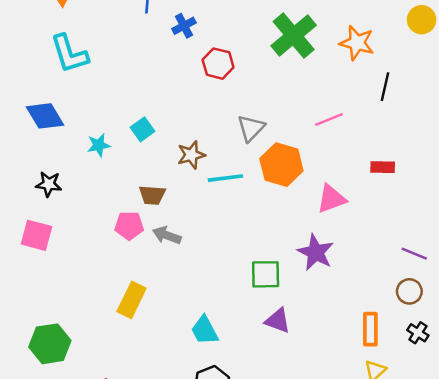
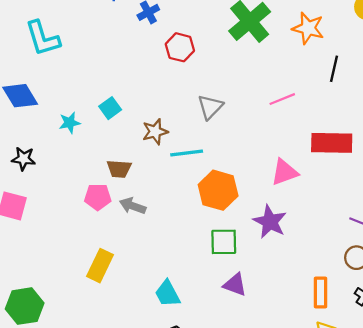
orange hexagon: (281, 165) -> (218, 190), moved
red rectangle: (383, 167) -> (332, 143), size x1.8

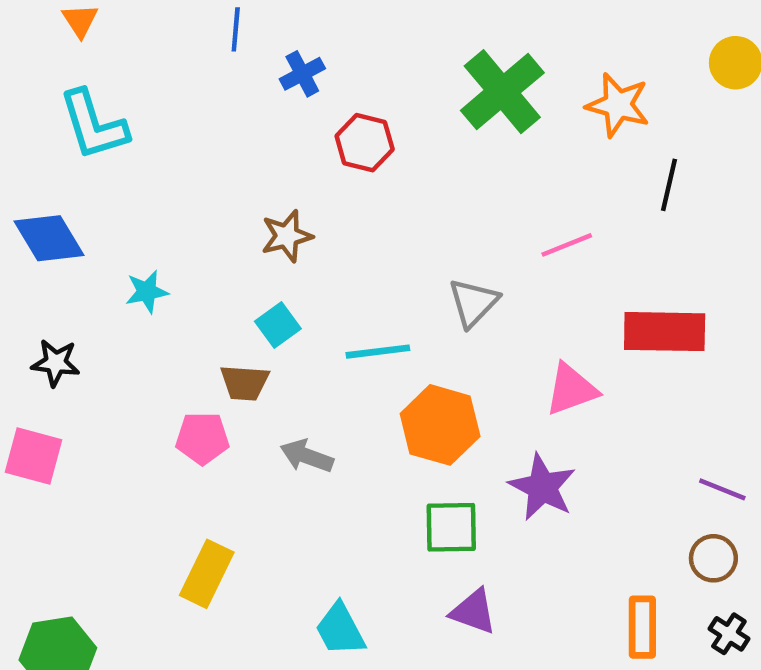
gray triangle: (210, 107) -> (473, 303), moved
cyan square: (110, 108) -> (278, 325), moved
brown star: (155, 132) -> (287, 236), moved
gray arrow: (133, 206) -> (307, 456), moved

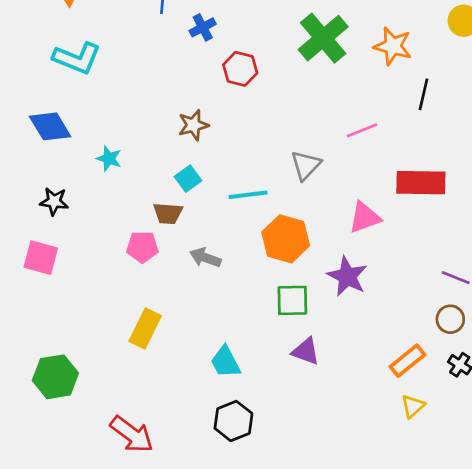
cyan L-shape: (93, 125) -> (77, 58), turned -51
cyan star: (147, 292) -> (109, 159), turned 30
orange rectangle: (642, 627) -> (407, 361), turned 51

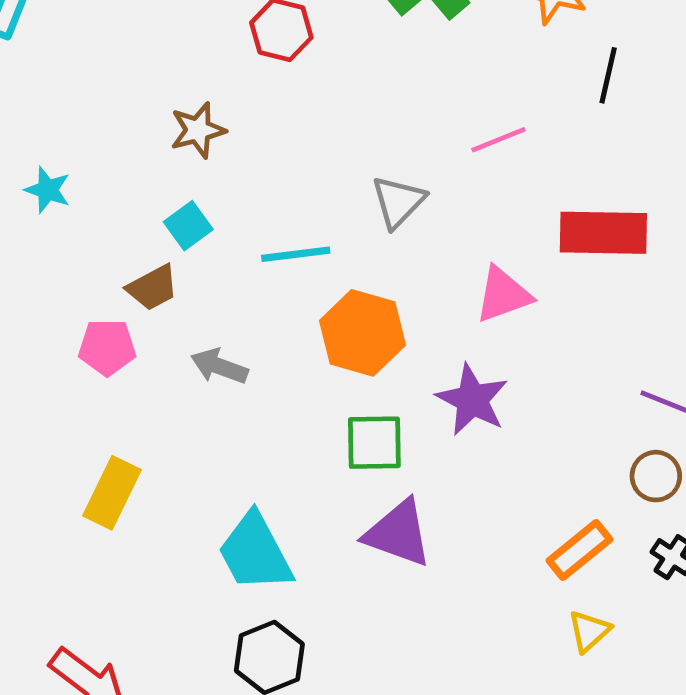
brown trapezoid: (168, 213) -> (153, 288), turned -32
purple triangle: (306, 351) -> (398, 533), size x1.4
cyan trapezoid: (225, 362) -> (255, 552), size x1.4

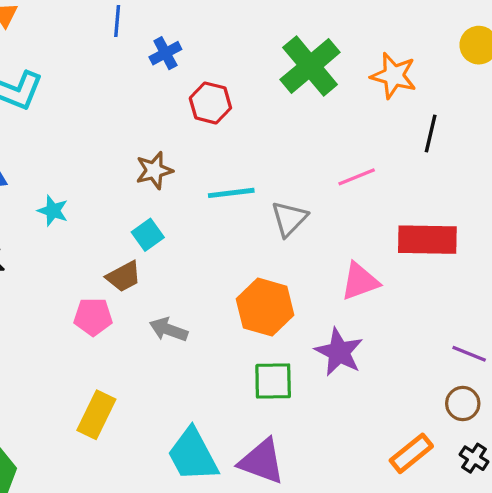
cyan line: (296, 254) -> (231, 193), moved
purple triangle: (398, 533) -> (262, 461), moved

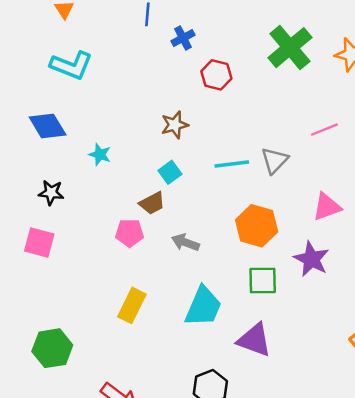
cyan line: (231, 193) -> (232, 164), moved
cyan trapezoid: (193, 455) -> (203, 307), moved, turned -129

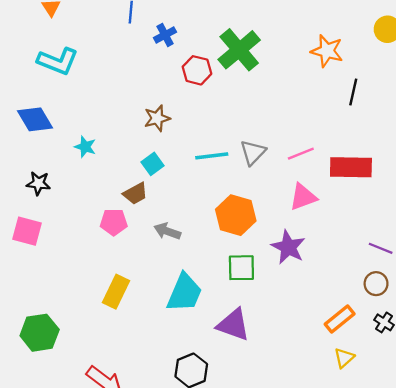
green cross: (290, 48) -> (239, 50), moved
pink line: (324, 130) -> (301, 154), moved

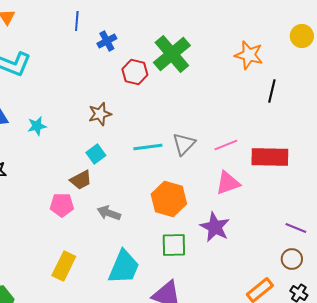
cyan star: (85, 147) -> (37, 126), moved, turned -30

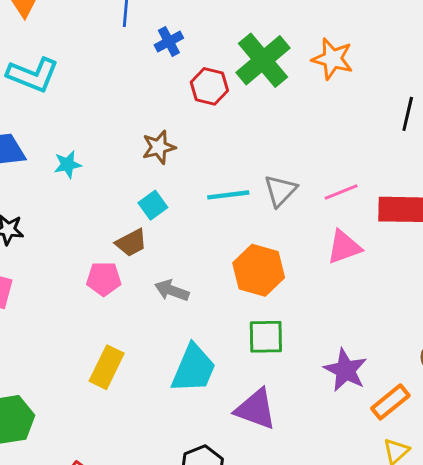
orange star: (249, 55) -> (332, 59), moved
purple star: (215, 227) -> (345, 370), moved

